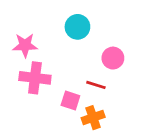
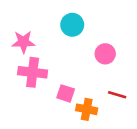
red line: (96, 85) -> (117, 95), moved
orange cross: (93, 118) -> (87, 109), turned 30

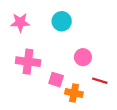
pink star: (23, 42) -> (20, 22), moved
pink circle: (105, 54) -> (83, 57), moved

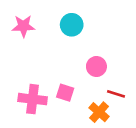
pink cross: (28, 62) -> (33, 99), moved
orange cross: (74, 93) -> (99, 112), moved, turned 30

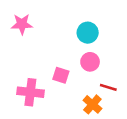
cyan circle: (72, 25) -> (88, 33), moved
pink square: (65, 93) -> (61, 75), moved

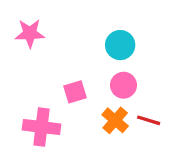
pink square: (61, 75) -> (75, 92), moved, turned -35
orange cross: (92, 104) -> (115, 120), moved

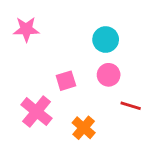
orange cross: (115, 120) -> (84, 128), moved
pink cross: (42, 127) -> (37, 112), turned 32

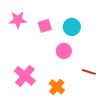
pink circle: (109, 75) -> (64, 51), moved
pink square: (66, 81) -> (45, 26), moved

